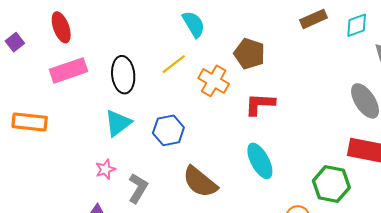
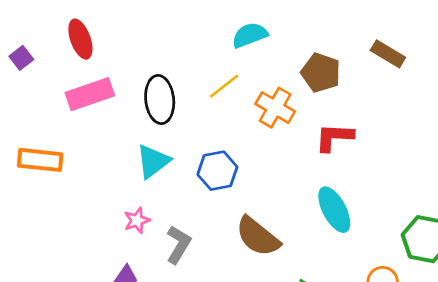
brown rectangle: (314, 19) -> (388, 54), moved, turned 55
cyan semicircle: (194, 24) -> (250, 35), turned -80

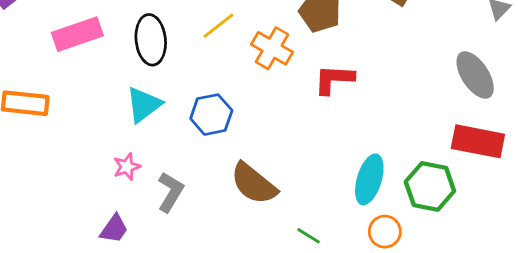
cyan ellipse: (334, 210) -> (369, 179), moved, turned 45

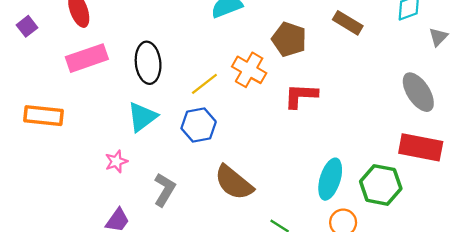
yellow line: (218, 26) -> (204, 84), moved
pink star: (127, 167) -> (116, 161), moved

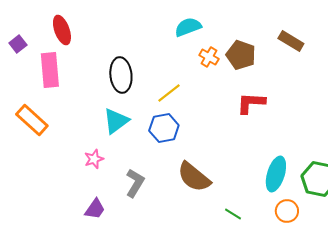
pink rectangle: (87, 58) -> (50, 70), moved, turned -76
orange cross: (249, 70) -> (209, 57), moved, size x0.7
orange rectangle: (43, 116) -> (32, 120), turned 36

